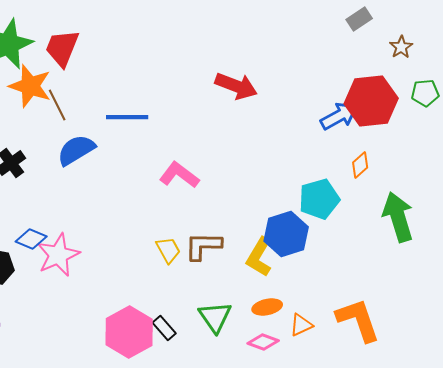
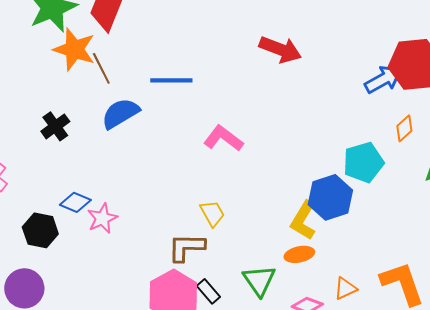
brown L-shape: (203, 246) -> (186, 247), moved
pink star: (58, 255) -> (102, 218), size x0.7
orange ellipse: (267, 307) -> (299, 254), moved

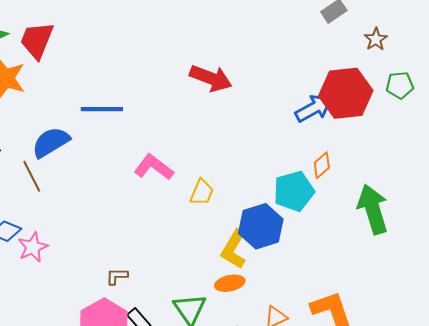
brown line: (101, 68) -> (32, 176), moved
orange diamond: (404, 128) -> (322, 165), moved
yellow trapezoid: (212, 213) -> (202, 192), moved, turned 52
brown L-shape: (186, 247) -> (117, 276), size x0.6

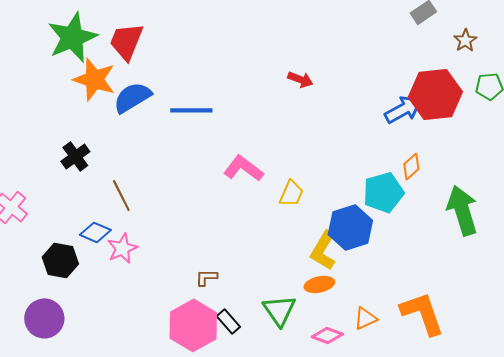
red arrow: (211, 78) -> (300, 79), size x0.6
blue semicircle: (51, 142) -> (132, 97), moved
brown line: (32, 176) -> (121, 195), moved

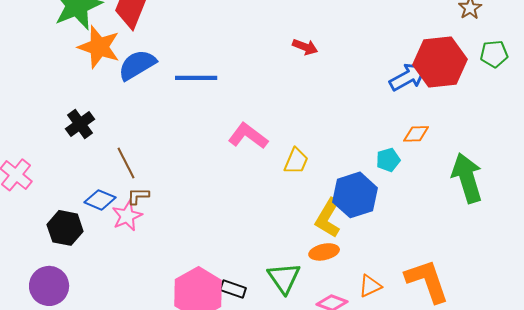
orange diamond: (411, 166) -> (416, 134), turned 40
cyan pentagon: (383, 192) -> (388, 160), size x0.6
brown L-shape: (206, 277) -> (138, 196), moved
black rectangle: (228, 321) -> (233, 289), turned -30

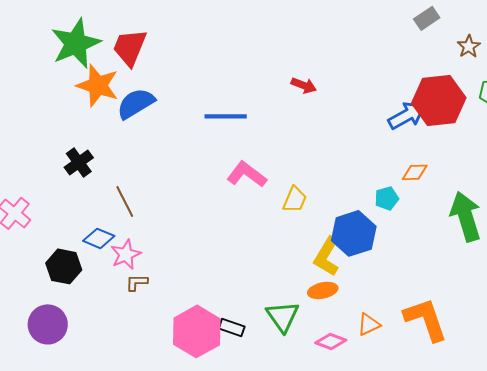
blue line: (196, 78) -> (226, 116), moved
brown L-shape: (138, 196) -> (137, 282), moved

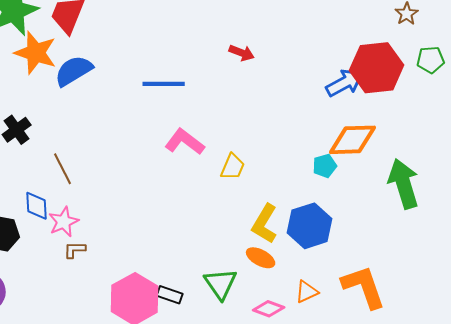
orange diamond: (415, 172) -> (353, 140), size x1.8
blue hexagon: (354, 233) -> (310, 226), moved
blue diamond: (99, 238) -> (37, 206), turned 64
orange ellipse: (323, 290) -> (261, 258), turned 40

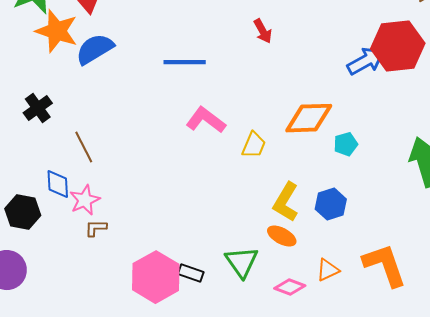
red arrow: (242, 53) -> (263, 31), turned 40
orange diamond: (353, 140) -> (309, 118), moved
blue hexagon: (310, 226) -> (331, 204), size x0.7

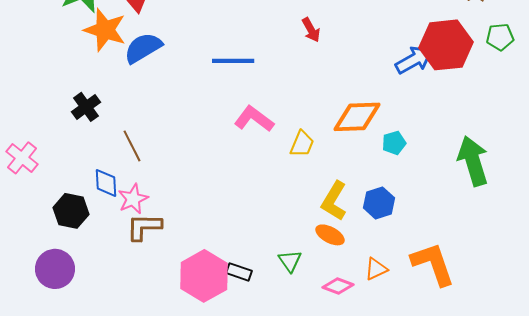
brown L-shape: (96, 228) -> (144, 227), size x1.6
green triangle: (242, 262) -> (290, 261), size x0.7

